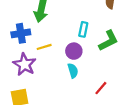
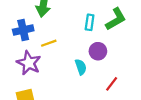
green L-shape: (108, 41) -> (116, 19), moved
purple circle: (74, 51) -> (98, 51), moved

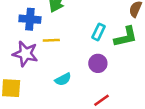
purple star: (29, 63) -> (25, 54), turned -30
cyan semicircle: (81, 67) -> (63, 79), moved, turned 63

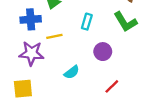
cyan rectangle: (98, 32) -> (87, 22), moved
green L-shape: (126, 37) -> (125, 22), turned 80

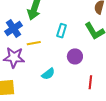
blue cross: (31, 19) -> (14, 28), turned -30
red line: (112, 86) -> (90, 82), moved, turned -40

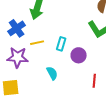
cyan rectangle: (62, 31) -> (61, 44), moved
cyan semicircle: (48, 74) -> (52, 73), turned -80

